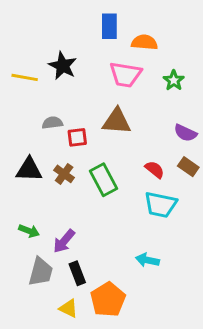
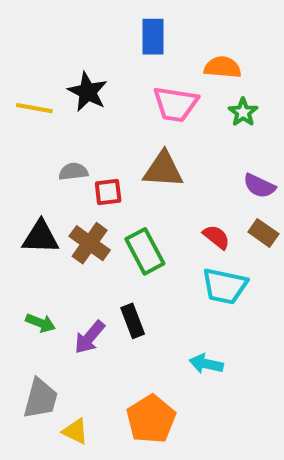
orange semicircle: (144, 42) -> (223, 67), moved
brown cross: (64, 174) -> (90, 243), size x1.4
gray trapezoid: (41, 272) -> (41, 399), moved
black rectangle: (77, 273) -> (133, 321), moved
yellow triangle: (68, 308) -> (75, 431), moved

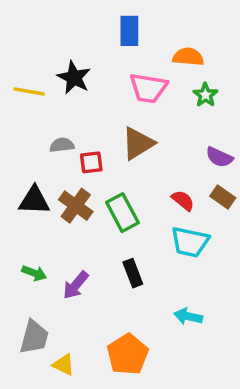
brown triangle: (163, 170) -> (138, 143), turned -36
black rectangle: (133, 321) -> (133, 273), moved
cyan arrow: (206, 364) -> (188, 316), moved

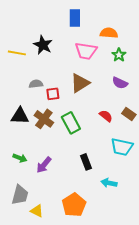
purple semicircle: (219, 157) -> (120, 83), moved
cyan trapezoid: (190, 242) -> (122, 147), moved
black rectangle: (133, 273) -> (86, 162), moved

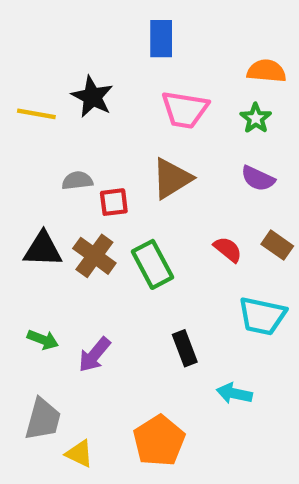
orange semicircle: (109, 33) -> (266, 71), moved

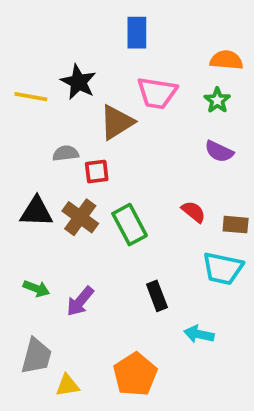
brown triangle: (172, 178) -> (117, 122), moved
brown rectangle: (277, 245) -> (236, 225), moved, turned -30
yellow triangle: (79, 454) -> (67, 385), turned -35

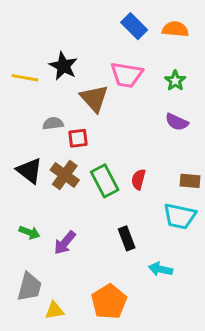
blue rectangle: (137, 33) -> (134, 26), moved, turned -45
orange semicircle: (226, 60) -> (175, 29), moved
brown triangle: (117, 122) -> (94, 98), turned -40
black triangle: (36, 212) -> (29, 171), turned 36
red semicircle: (194, 212) -> (138, 179), moved, turned -114

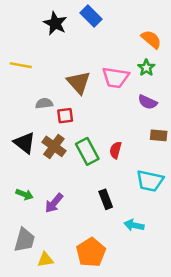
blue rectangle: (134, 26) -> (91, 16), moved
orange semicircle: (175, 29) -> (151, 39), moved, turned 35
black star: (63, 66) -> (55, 23), moved
pink trapezoid: (127, 75) -> (116, 77), moved
brown rectangle: (190, 181) -> (159, 135), moved

